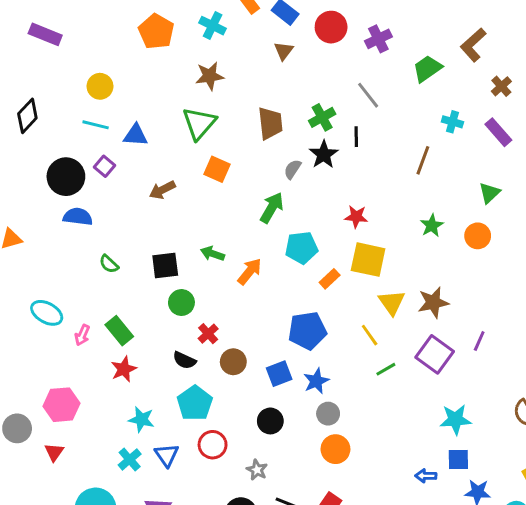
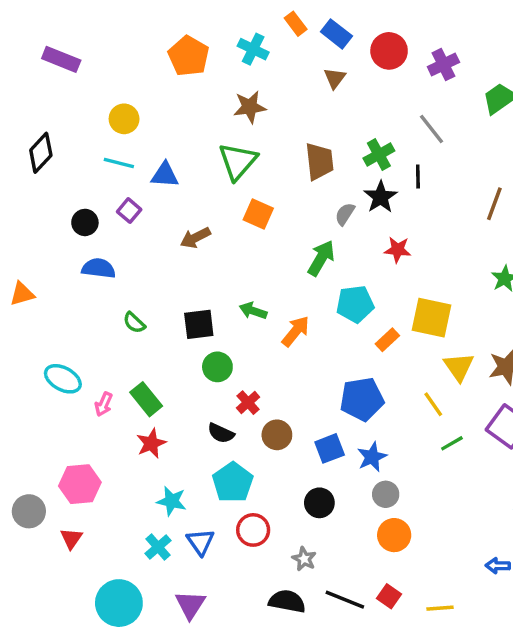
black circle: (66, 177) -> (85, 222), size x0.6
red star: (356, 217) -> (398, 250), moved

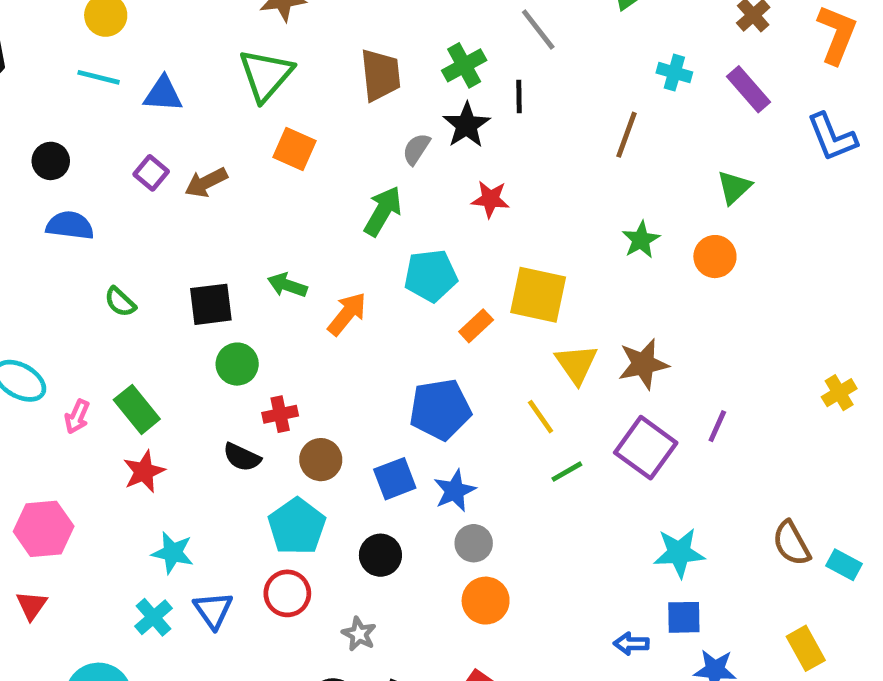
purple square: (129, 211) -> (151, 173), moved
red cross: (248, 403) -> (280, 414), turned 30
cyan pentagon: (233, 482) -> (297, 526), moved

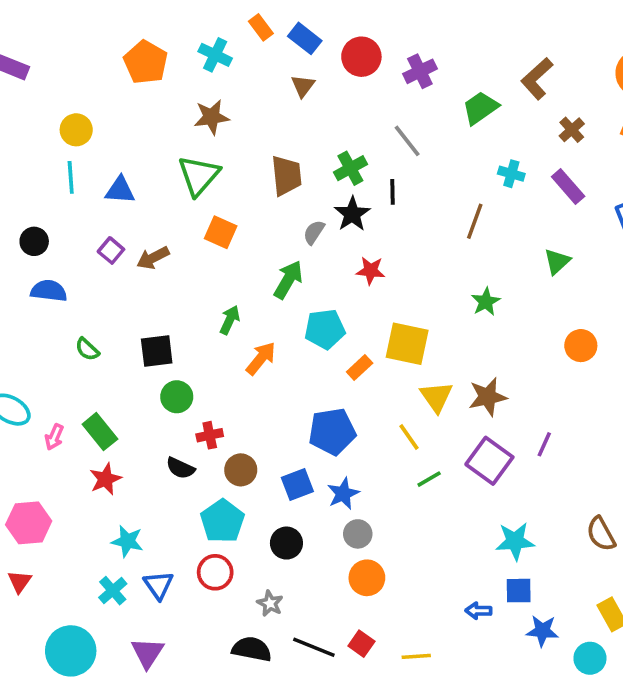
cyan line: (99, 77) -> (71, 177), turned 72
orange circle: (715, 257) -> (581, 346), moved
green arrow: (287, 285) -> (230, 320), moved, turned 96

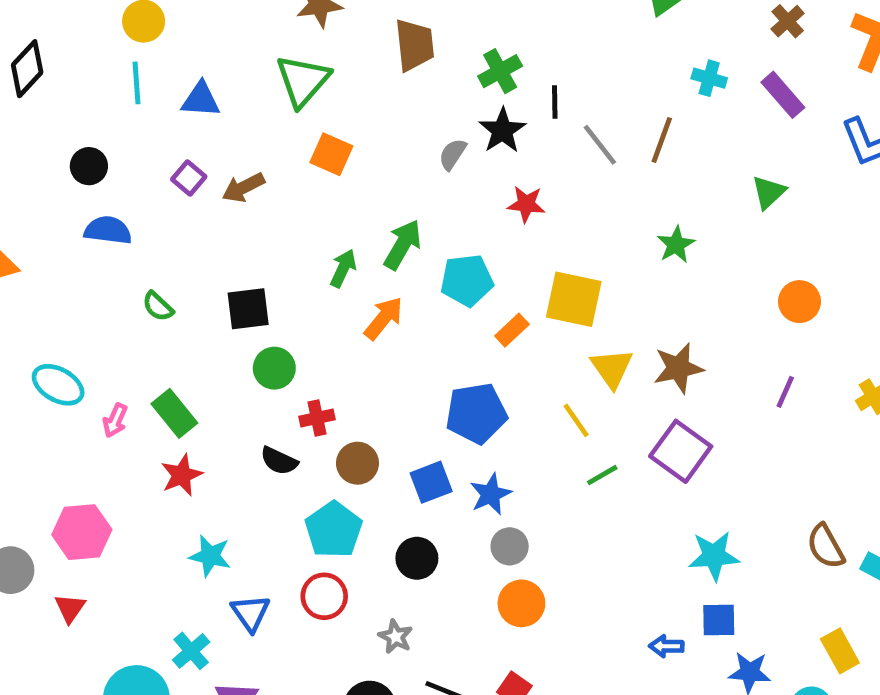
gray line: (407, 141) -> (600, 145), moved
brown trapezoid: (286, 176) -> (415, 45), moved
green arrow: (288, 280) -> (403, 245), moved
purple line: (544, 444) -> (785, 392), moved
cyan cross: (113, 591) -> (191, 651), moved

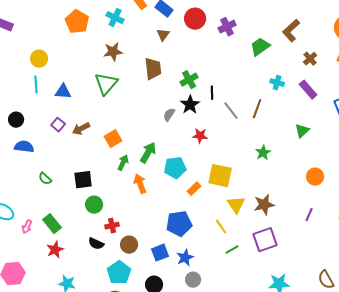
orange square: (331, 154) -> (113, 139), moved, turned 36
orange arrow: (384, 318) -> (140, 184), turned -60
purple square: (681, 451) -> (265, 240), turned 35

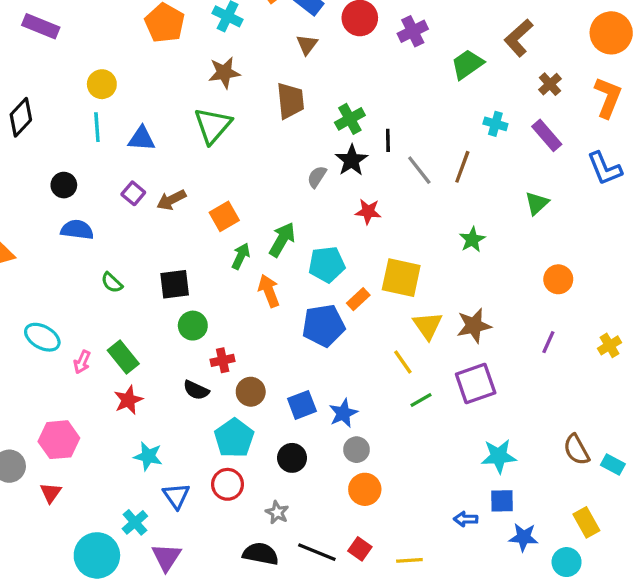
blue pentagon: (179, 224) -> (323, 326), moved

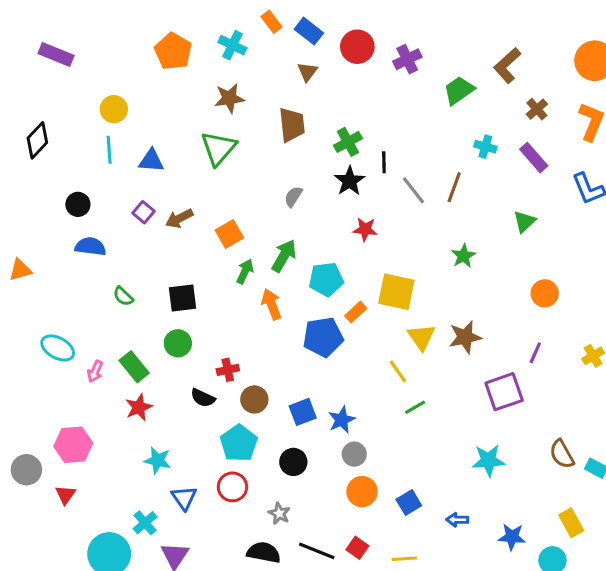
gray semicircle: (317, 177) -> (293, 197), moved
green circle: (193, 326) -> (178, 343), moved
purple square: (476, 383) -> (504, 392), moved
blue square: (502, 501) -> (409, 503), moved, turned -30

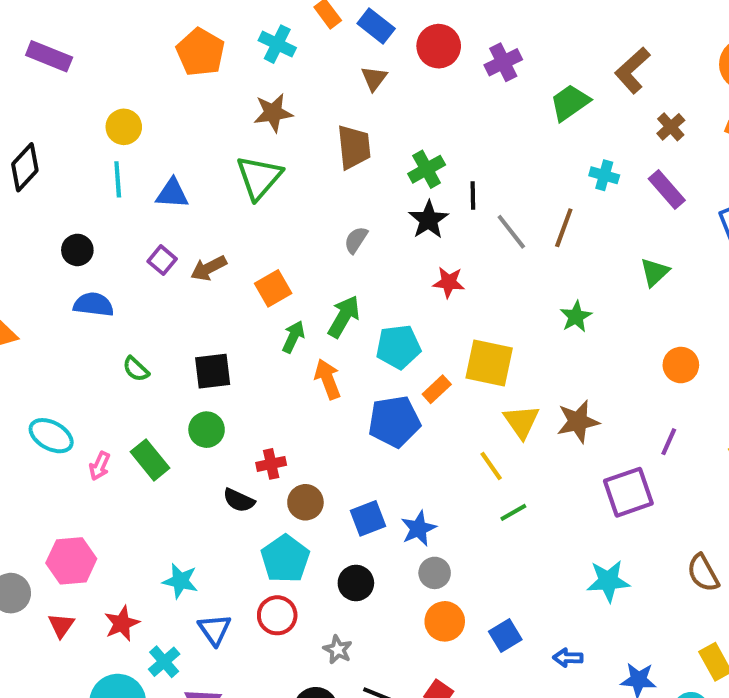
red star: (139, 407) -> (122, 623), moved

